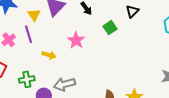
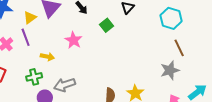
yellow triangle: (34, 15) -> (30, 17), turned 32
green cross: (27, 79) -> (34, 77), moved

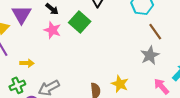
green square: (106, 25) -> (80, 22), size x1.5
pink star: (73, 40) -> (52, 30), moved

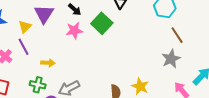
pink star: (52, 30) -> (74, 31), turned -30
green cross: (17, 85) -> (38, 85), turned 35

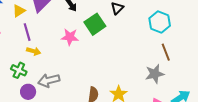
pink star: (74, 31) -> (70, 37), moved
purple line: (24, 47) -> (27, 32), moved

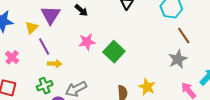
green square: (95, 24) -> (114, 52), moved
green cross: (19, 70) -> (45, 86), turned -35

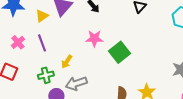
purple line: (44, 47) -> (42, 43), moved
yellow arrow: (55, 64) -> (67, 62), moved, turned 112

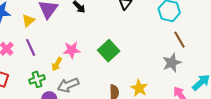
pink star: (94, 38) -> (72, 50), moved

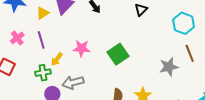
gray star: (172, 63) -> (169, 67), moved
yellow arrow: (57, 64) -> (57, 59), moved

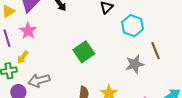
cyan hexagon: (184, 23) -> (132, 26), moved
pink star: (81, 48) -> (28, 31), moved, turned 30

